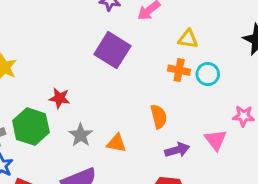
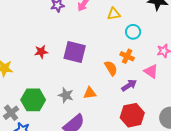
purple square: (112, 50) -> (75, 52), moved
orange cross: (179, 70) -> (127, 56), moved, turned 32
red star: (60, 98) -> (41, 52), moved

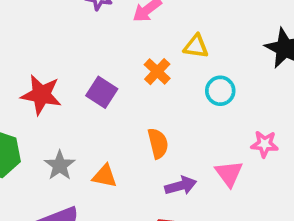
red star: (41, 52) -> (41, 95), moved, size x1.5
purple square: (75, 52) -> (102, 92), size x0.7
orange cross: (127, 56) -> (157, 72), moved

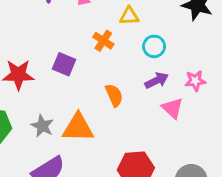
orange triangle: (105, 176) -> (78, 128), size x1.6
purple arrow: (181, 186) -> (157, 80), moved

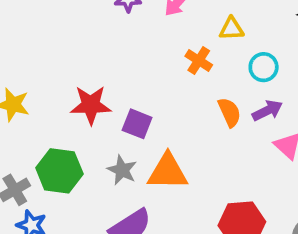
purple square: (64, 64) -> (137, 124), moved
orange semicircle: (114, 95) -> (229, 112), moved

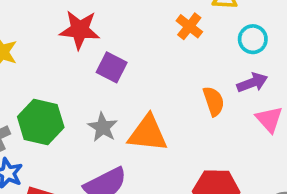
red star: (91, 105) -> (80, 30), moved
orange semicircle: (229, 112) -> (214, 101), moved
purple square: (137, 124) -> (112, 67), moved

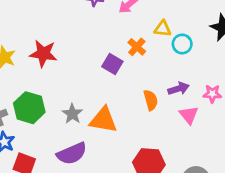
red star: (80, 30) -> (43, 54), moved
cyan circle: (253, 39) -> (182, 44), moved
purple square: (112, 67) -> (112, 64), moved

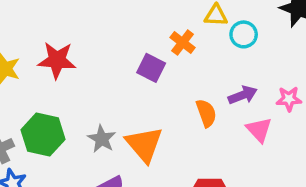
orange triangle: (103, 120) -> (144, 144), turned 44

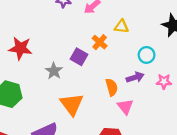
cyan circle: (244, 34) -> (147, 55), moved
pink triangle: (259, 130) -> (125, 107), moved
gray star: (102, 139) -> (54, 71), moved

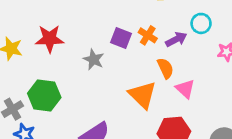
orange cross: (100, 42) -> (148, 35), moved
purple arrow: (135, 77) -> (176, 39), moved
orange triangle: (72, 104) -> (142, 95), moved

